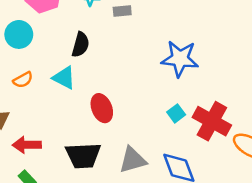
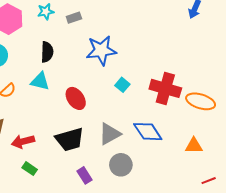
blue star: (180, 59) -> (101, 50), moved
cyan square: (176, 113) -> (122, 85), moved

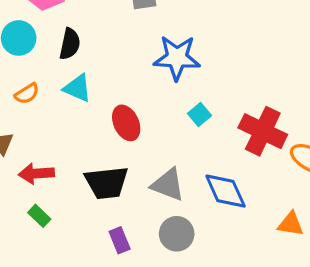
black semicircle: (47, 52) -> (70, 44), moved
gray triangle: (110, 134) -> (168, 185), turned 40

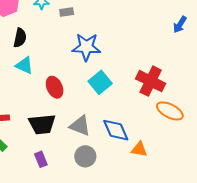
cyan square: (200, 115) -> (100, 82), size x1.6
red cross: (263, 131) -> (151, 81), moved
orange triangle: (291, 224) -> (139, 149), moved
purple rectangle: (120, 240) -> (41, 159), moved

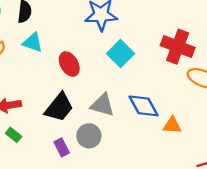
black trapezoid: (42, 124) -> (59, 107), turned -40
gray circle: (85, 156) -> (89, 136), moved

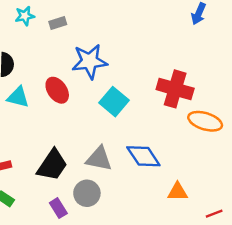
red ellipse: (69, 64) -> (57, 90), moved
orange triangle: (172, 125) -> (177, 192), moved

